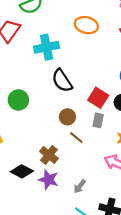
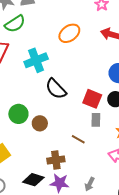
orange ellipse: (86, 25) -> (69, 33), turned -40
brown circle: (67, 117) -> (40, 123), moved
brown cross: (49, 155) -> (56, 160), turned -36

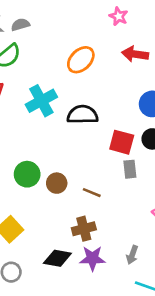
black semicircle: (56, 89) -> (83, 115), moved, turned 140
brown line: (78, 139) -> (92, 193), moved

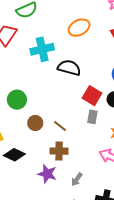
brown circle: (57, 183) -> (35, 123), moved
brown cross: (84, 229) -> (59, 151), moved
black diamond: (57, 258) -> (14, 155), moved

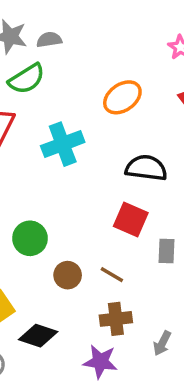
black semicircle: (69, 68) -> (146, 168), moved
red square: (92, 96) -> (131, 220), moved
gray arrow: (77, 179) -> (162, 343), moved

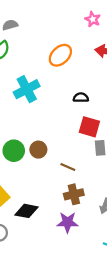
black semicircle: (146, 168) -> (81, 98), size x0.6
red square: (131, 220) -> (89, 127), moved
brown circle: (68, 275) -> (38, 150), moved

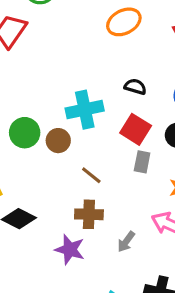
cyan cross: (27, 89) -> (85, 110), moved

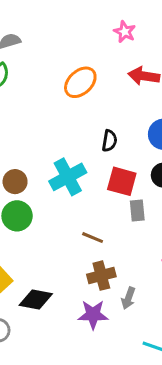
black semicircle: (135, 87) -> (110, 141), turned 100
brown circle: (58, 141) -> (15, 182), moved
gray arrow: (126, 242) -> (128, 298), moved

